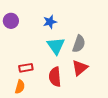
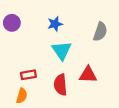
gray semicircle: (79, 44) -> (100, 32), moved
red triangle: (80, 68) -> (88, 75), turned 42

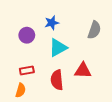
purple circle: (12, 23) -> (27, 35), moved
cyan triangle: (62, 50) -> (58, 48), turned 36

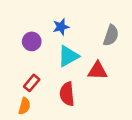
red rectangle: (27, 71) -> (32, 83), turned -40
red triangle: (83, 71) -> (98, 71), moved

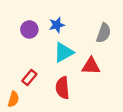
purple circle: (32, 41) -> (29, 29), moved
orange semicircle: (24, 106) -> (13, 99), moved

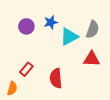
cyan triangle: (64, 52) -> (69, 37), moved
red triangle: (91, 66) -> (92, 59), moved

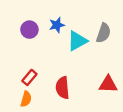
red triangle: (92, 59) -> (108, 84), moved
orange semicircle: (12, 88) -> (26, 99), moved

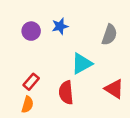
cyan triangle: (77, 41) -> (82, 64), moved
red triangle: (108, 84) -> (114, 89), turned 30

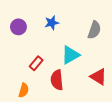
purple circle: (31, 31) -> (18, 27), moved
red rectangle: (31, 82) -> (36, 63), moved

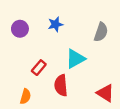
red triangle: (98, 77) -> (105, 93), moved

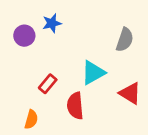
blue star: (55, 24) -> (52, 23), moved
red triangle: (105, 93) -> (130, 93), moved

